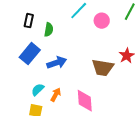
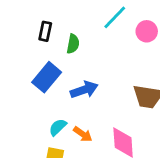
orange arrow: (56, 95) -> (83, 134), turned 96

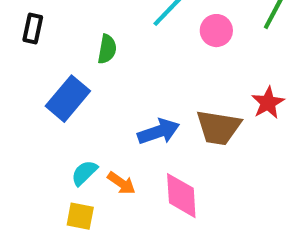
black rectangle: (45, 31) -> (33, 28), moved
blue arrow: (84, 90) -> (159, 132), moved

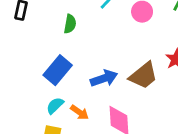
blue rectangle: (68, 99) -> (58, 70), moved
brown trapezoid: (218, 127) -> (143, 76), turned -48

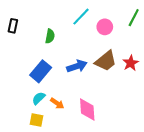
brown trapezoid: (143, 76) -> (106, 61), moved
blue arrow: (104, 78) -> (77, 66), moved

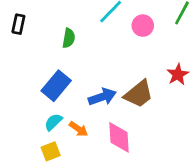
brown trapezoid: (106, 61) -> (139, 94), moved
blue arrow: (77, 66) -> (102, 97), moved
yellow square: (37, 120) -> (51, 151), turned -32

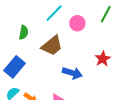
brown trapezoid: (139, 94) -> (52, 46), moved
blue arrow: (102, 97) -> (72, 73), moved, turned 36

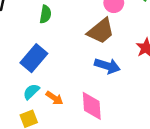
brown trapezoid: (52, 46) -> (101, 31), moved

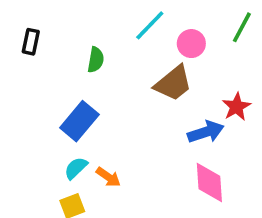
blue arrow: (107, 66) -> (206, 132), moved, turned -35
pink diamond: (92, 106) -> (209, 182), moved

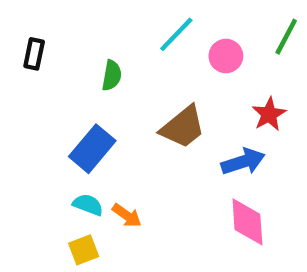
brown trapezoid: (173, 83) -> (183, 127), moved
red star: (236, 107) -> (269, 114), moved
cyan semicircle: (76, 168) -> (88, 205), turned 65

